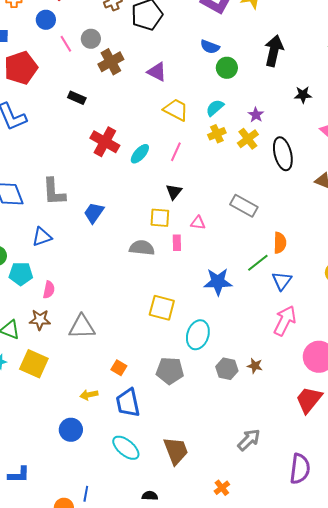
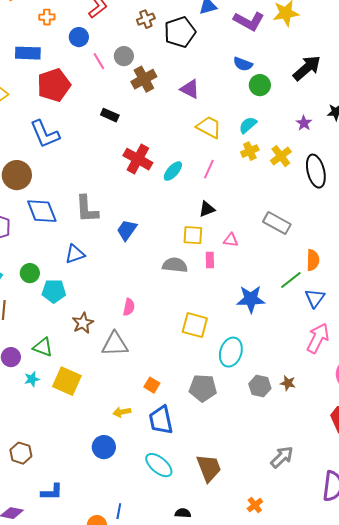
black arrow: (274, 51) -> (307, 68), turned 36
purple star: (256, 115) -> (304, 123), moved
black triangle: (174, 192) -> (207, 209), turned 30
pink semicircle: (49, 290) -> (129, 307), moved
brown star: (40, 320) -> (83, 323), moved, turned -30

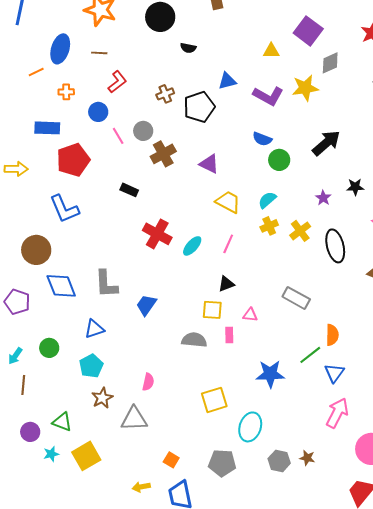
cyan pentagon: (54, 291) -> (91, 366), moved, turned -30
yellow square: (195, 325) -> (214, 400), turned -32
yellow square: (67, 381) -> (86, 456), turned 36

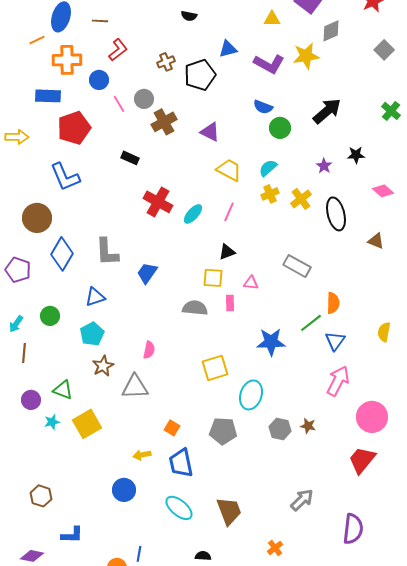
orange cross: (66, 92) -> (67, 60), size x1.8
blue diamond: (61, 286) -> (62, 254), turned 52

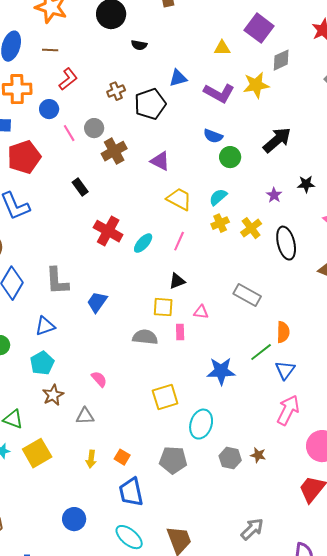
black rectangle: (130, 158) -> (80, 187), turned 30
pink semicircle: (149, 350) -> (99, 379), turned -54
gray triangle: (135, 387) -> (85, 416), size x0.7
yellow arrow: (142, 455) -> (91, 459), moved, turned -72

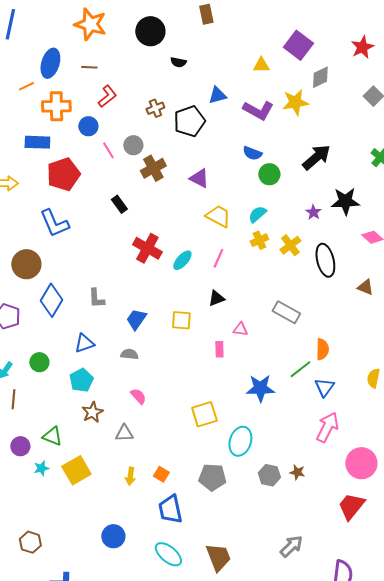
black star: (306, 184) -> (345, 201), size x1.6
gray L-shape: (57, 281) -> (96, 298), size x0.7
yellow square: (163, 307) -> (181, 320), moved
gray semicircle: (145, 337) -> (129, 354), moved, size x0.7

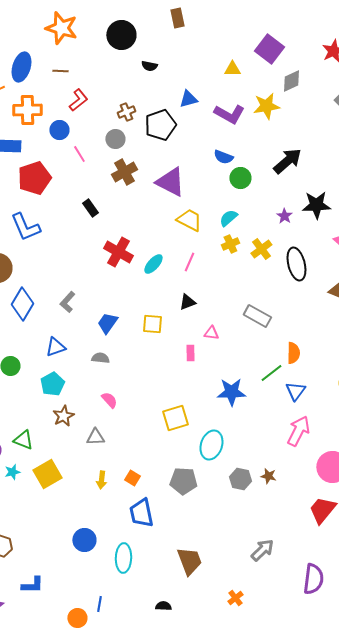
gray circle: (133, 145) -> (115, 139), moved
purple triangle: (199, 178) -> (170, 182), size x1.5
gray L-shape: (96, 298) -> (67, 302), turned 45
cyan ellipse: (168, 554) -> (123, 558), moved, turned 52

